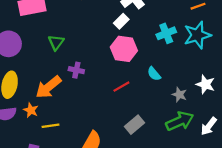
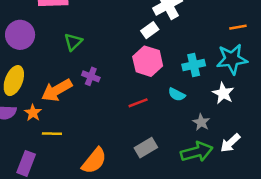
cyan cross: (166, 33) -> (194, 65), moved
cyan semicircle: (154, 74) -> (177, 94), turned -32
white star: (205, 84) -> (223, 93), moved
white arrow: (209, 126) -> (230, 143), moved

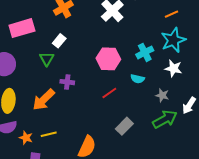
white rectangle: (150, 30) -> (59, 41), moved
orange star: (33, 113) -> (26, 138), moved

